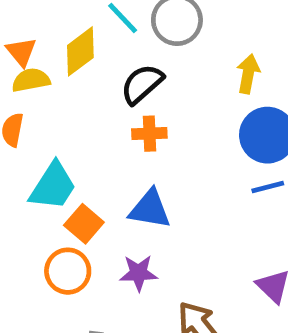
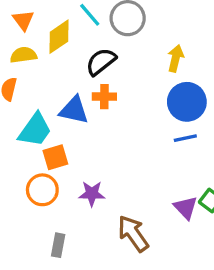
orange triangle: (21, 52) -> (23, 20), moved
blue triangle: (150, 209) -> (74, 110), moved
orange square: (84, 224) -> (55, 157), turned 30

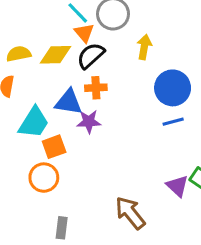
orange triangle: (23, 20) -> (84, 33), moved
yellow diamond: (59, 37) -> (55, 55), moved, turned 36
yellow arrow: (176, 58) -> (144, 47), moved
purple star: (92, 194) -> (89, 122), moved

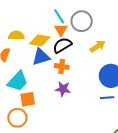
yellow arrow: (144, 47) -> (98, 46), turned 35
blue triangle: (69, 102) -> (41, 57), moved, turned -36
purple star: (89, 122) -> (63, 89), moved

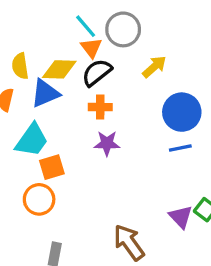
yellow semicircle: (16, 35) -> (20, 66), turned -91
blue triangle: (41, 57) -> (45, 93), moved

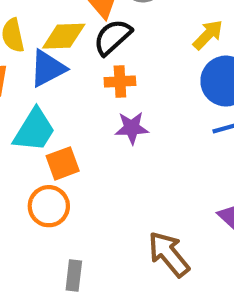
yellow arrow: (154, 67) -> (208, 35), moved

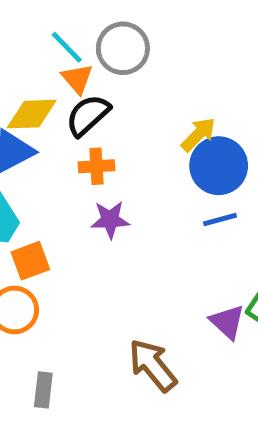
yellow arrow: (208, 35) -> (198, 134), moved

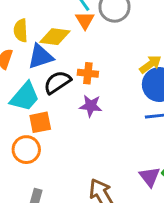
black semicircle: (88, 115) -> (57, 82), moved

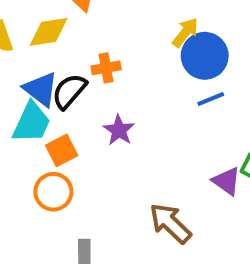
blue triangle: (40, 57) -> (41, 89), moved, turned -48
purple star: (91, 106) -> (119, 130), moved, turned -30

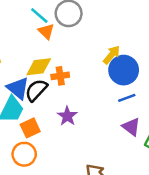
yellow diamond: (49, 32) -> (39, 67), moved
purple triangle: (227, 181) -> (131, 127), moved

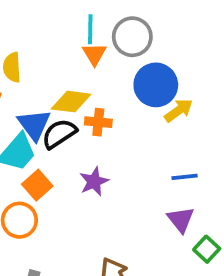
cyan line: (39, 15) -> (90, 29), turned 36
blue circle: (124, 70) -> (156, 85), moved
orange square: (30, 128) -> (37, 185), turned -30

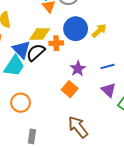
blue circle: (156, 85) -> (76, 29), moved
purple star: (94, 182) -> (78, 69), moved
orange square: (37, 185) -> (70, 89), moved

